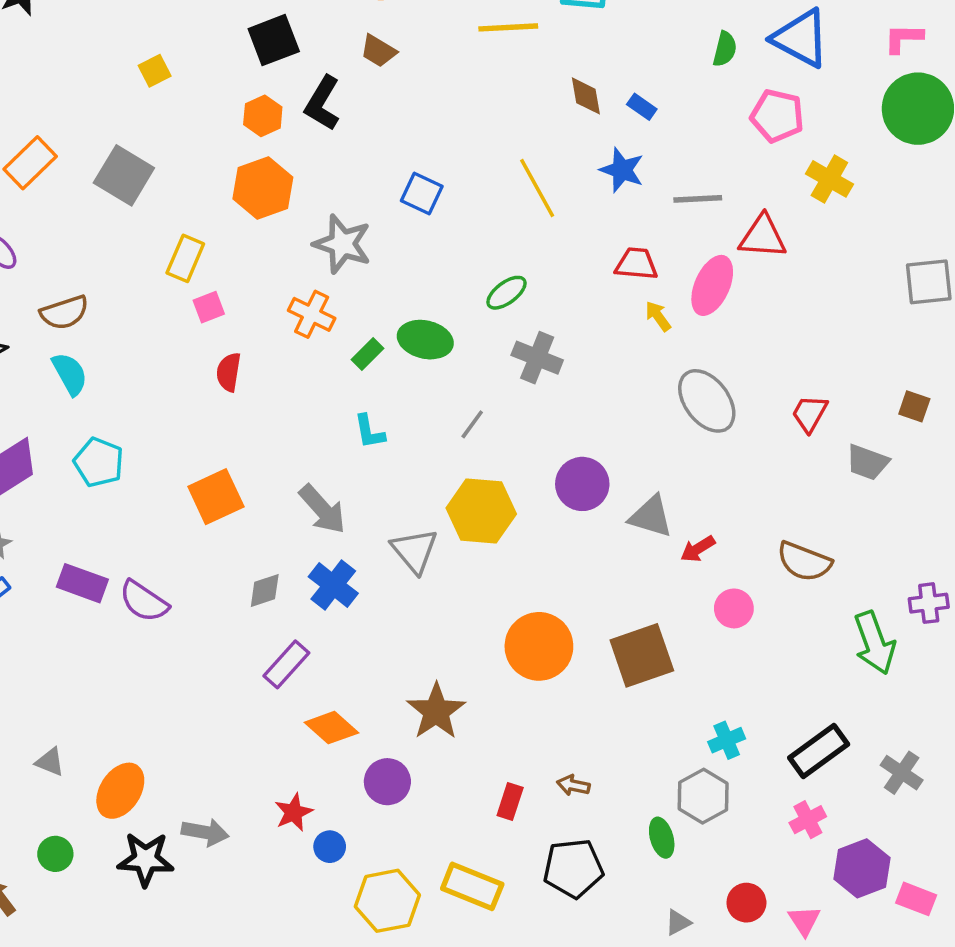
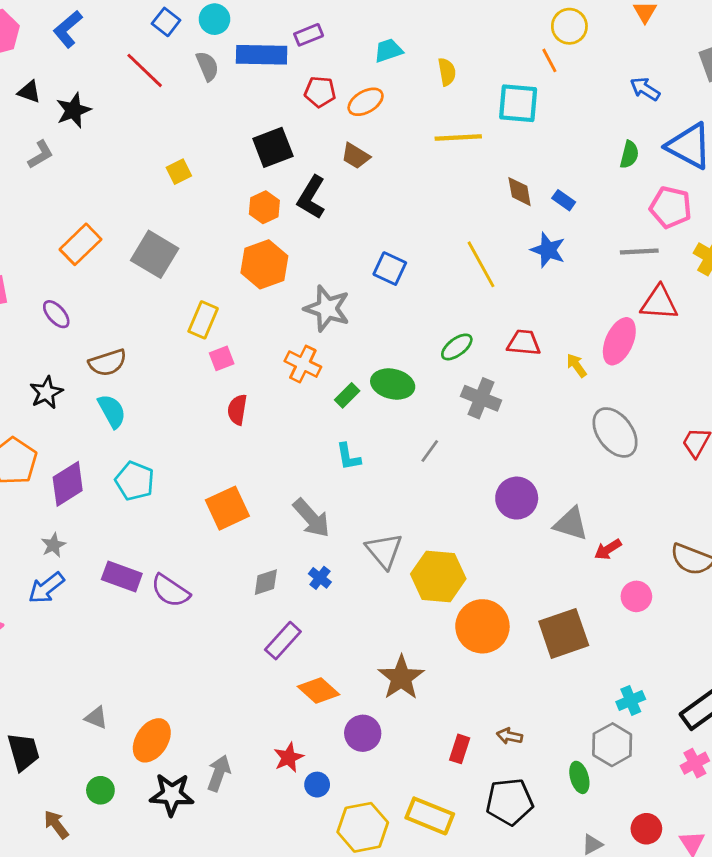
gray line: (698, 199) -> (639, 251), moved
red trapezoid: (636, 264) -> (524, 343), moved
yellow hexagon: (481, 511) -> (438, 576), moved
blue cross: (333, 585) -> (320, 578), size x0.6
gray arrow: (205, 832) -> (219, 773), turned -80

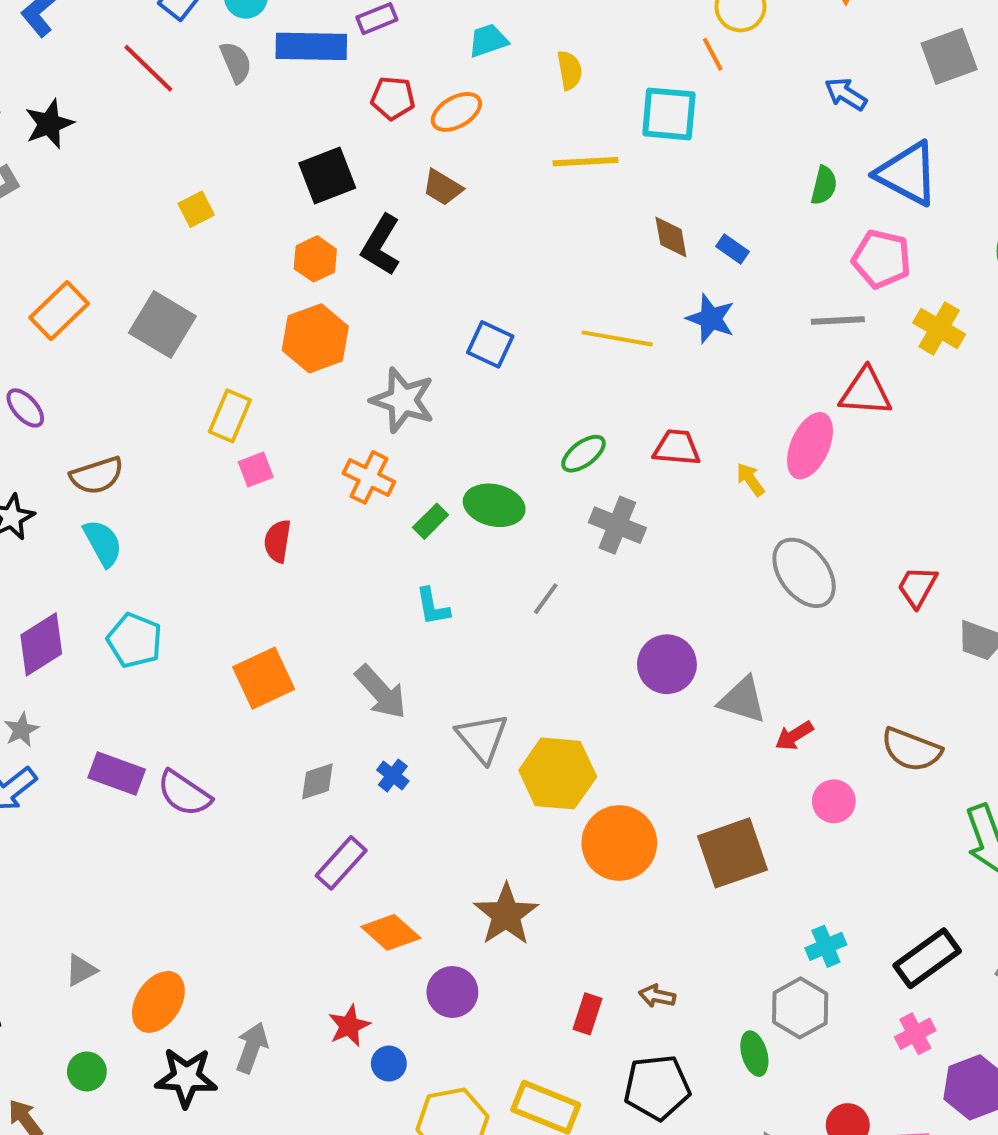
yellow line: (481, 264) -> (617, 338), turned -51
gray triangle: (96, 718) -> (81, 970), turned -50

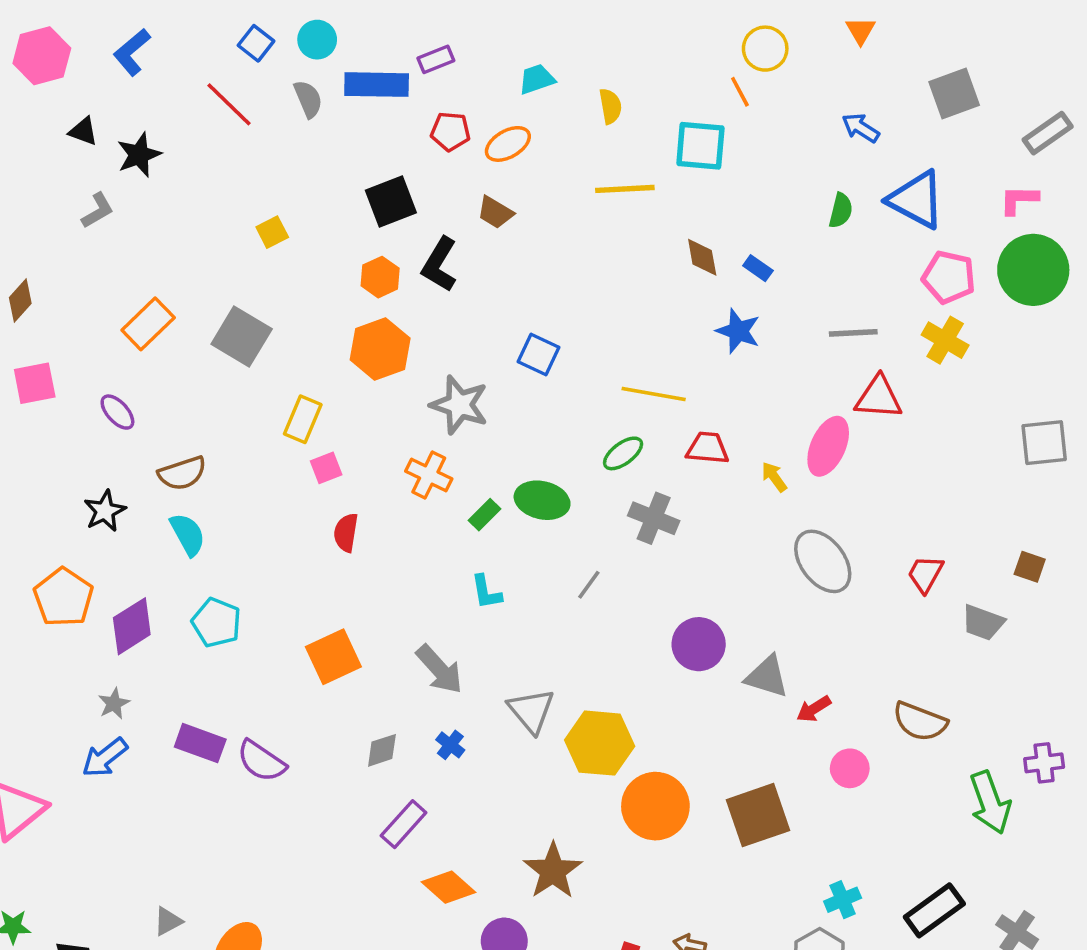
pink pentagon: (882, 259) -> (949, 277), moved
yellow line: (617, 338) -> (654, 394), moved

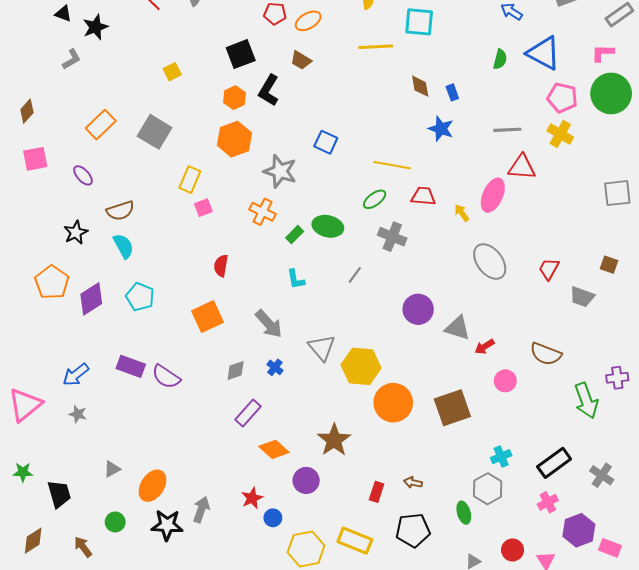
blue rectangle: (758, 268) -> (452, 92), turned 35
red semicircle: (346, 533) -> (221, 266), moved
gray star: (114, 704) -> (78, 414), moved, turned -30

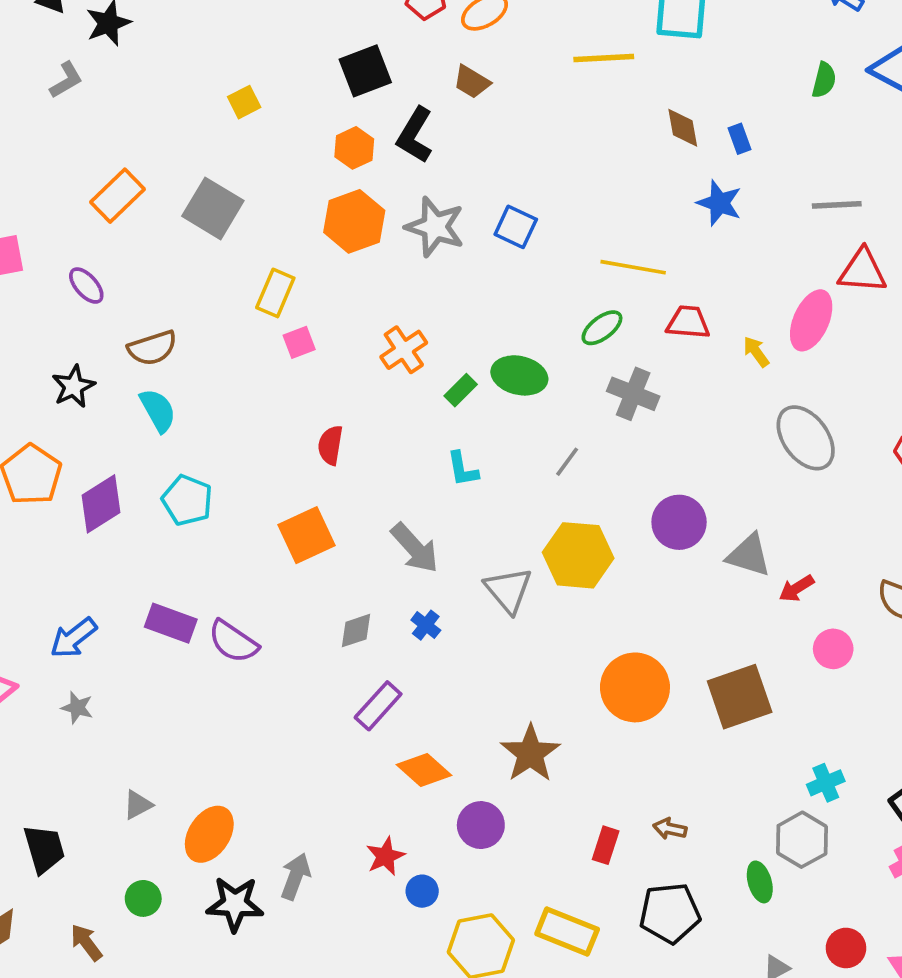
gray star: (280, 171) -> (435, 227), moved
orange cross: (262, 212) -> (404, 350), turned 30
yellow hexagon: (361, 366) -> (578, 555), moved

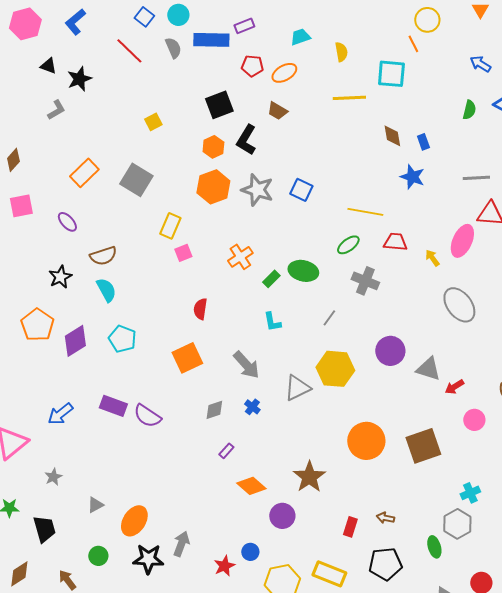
gray triangle: (508, 590) -> (297, 388), turned 44
purple rectangle: (378, 706) -> (226, 451), size x0.6
gray star: (77, 708) -> (53, 477), moved, turned 30
red star: (385, 856) -> (224, 566), moved

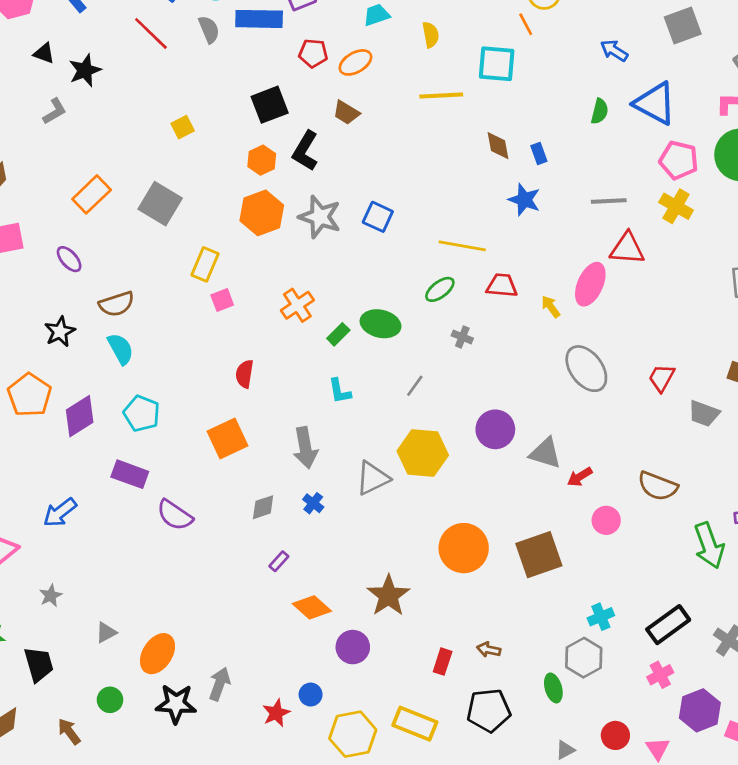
gray cross: (365, 281) -> (462, 337), size x0.6
gray arrow: (246, 365) -> (305, 448), turned 32
purple rectangle: (113, 406) -> (130, 474), moved

